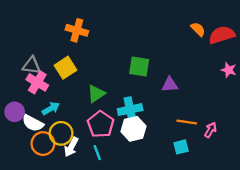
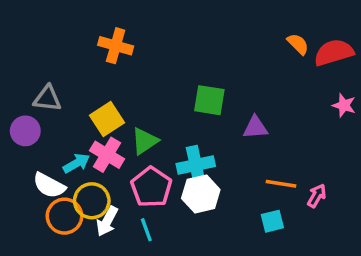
yellow square: (66, 68) -> (107, 119), moved
pink cross: (37, 82) -> (107, 155), moved
purple circle: (15, 112) -> (25, 131), moved

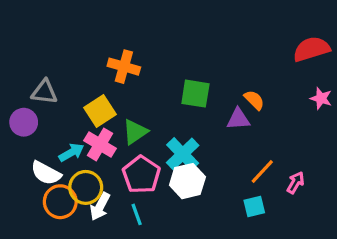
orange semicircle: (298, 44) -> (254, 100), moved
orange cross: (116, 46) -> (124, 67), moved
cyan cross: (196, 165) -> (183, 154), turned -32
orange line: (281, 184) -> (262, 171), turned -56

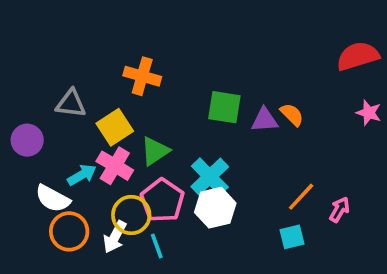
gray triangle: (44, 92) -> (71, 104), moved
purple triangle: (238, 119) -> (265, 120), moved
yellow circle: (86, 187) -> (131, 215), moved

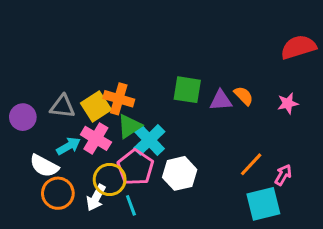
orange cross: (142, 76) -> (119, 99), moved
gray triangle: (71, 104) -> (62, 106), moved
pink star: (369, 113) -> (288, 103), moved, turned -30
cyan cross: (210, 177) -> (149, 140), moved
cyan square: (292, 237) -> (263, 204), moved, size x1.6

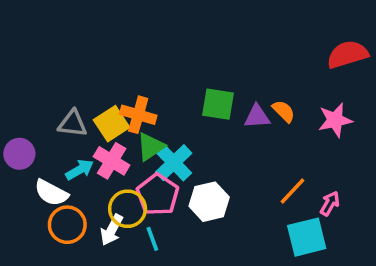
pink star: (288, 103) -> (335, 120), size x1.4
purple circle: (23, 117) -> (19, 154), moved

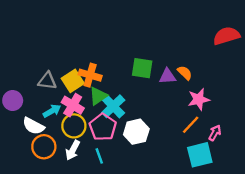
pink star: (335, 120) -> (199, 99), moved
yellow circle: (128, 209) -> (74, 126), moved

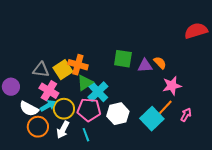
pink cross: (73, 105) -> (49, 91), moved
cyan arrow: (52, 111) -> (48, 106), moved
pink pentagon: (103, 127) -> (89, 110), turned -30
cyan square: (200, 155) -> (152, 119), moved, turned -30

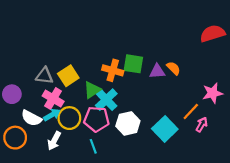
orange cross: (78, 65) -> (113, 70), moved
pink star: (172, 86) -> (213, 93), moved
orange line: (165, 108) -> (191, 112), moved
orange circle: (38, 127) -> (15, 138), moved
white arrow: (63, 130) -> (54, 141), moved

